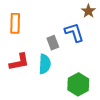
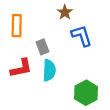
brown star: (88, 11) -> (65, 12), moved
gray rectangle: (53, 43) -> (42, 47), moved

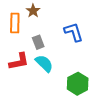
brown star: (65, 12) -> (33, 11), moved
cyan semicircle: (49, 70) -> (44, 63), turned -48

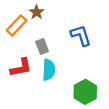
orange rectangle: (15, 23) -> (17, 25), turned 42
cyan semicircle: (44, 63) -> (49, 70), turned 48

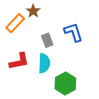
gray rectangle: (42, 46) -> (47, 40), moved
green hexagon: (85, 92) -> (65, 83), moved

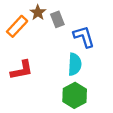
gray rectangle: (47, 40) -> (57, 19), moved
cyan semicircle: (44, 63) -> (75, 64), moved

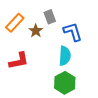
brown star: (38, 12) -> (36, 31), moved

